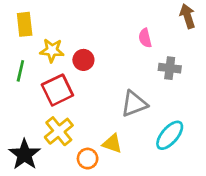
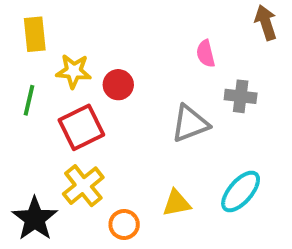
gray triangle: (134, 104) -> (190, 124), moved
yellow triangle: (112, 143) -> (177, 203), moved, turned -30

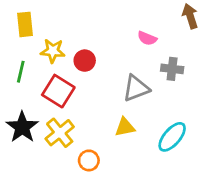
pink semicircle: (206, 54) -> (147, 38), turned -54
red square: (81, 127) -> (58, 91), turned -32
yellow triangle: (177, 203) -> (125, 127), moved
black star: (35, 219) -> (22, 127), moved

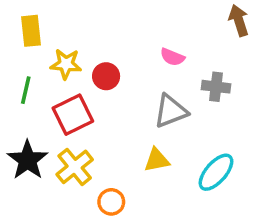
pink semicircle: (147, 38) -> (172, 57), moved
red square: (58, 91) -> (73, 115), turned 32

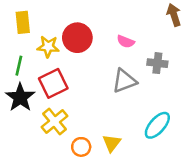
red circle: (106, 76) -> (77, 38), moved, size x1.5
black star: (28, 160) -> (20, 97), moved
yellow triangle: (157, 160) -> (112, 143), moved, turned -42

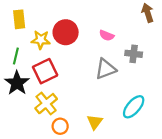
orange circle: (81, 147) -> (60, 126), moved

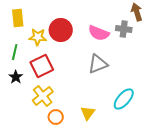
pink semicircle: (107, 35) -> (99, 33), size x1.5
gray cross: (134, 54) -> (124, 29), moved
black star: (17, 83) -> (16, 77), size x0.6

